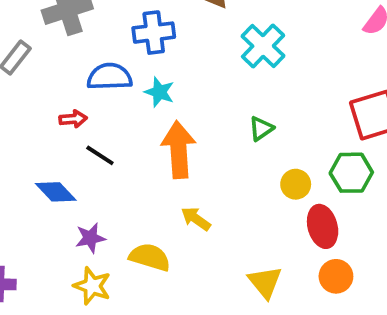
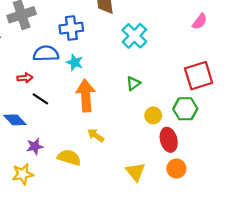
yellow star: (92, 286) -> (23, 174), moved, turned -30

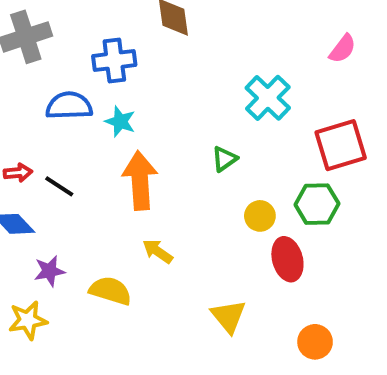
cyan cross: (134, 36) -> (268, 98), moved
red arrow: (25, 78) -> (18, 173), moved
orange circle: (176, 169) -> (315, 342), moved

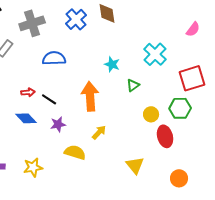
blue cross: (114, 60) -> (76, 19), moved, turned -35
cyan star: (120, 121) -> (112, 64), moved
yellow arrow: (158, 251) -> (99, 132), turned 98
purple star: (49, 271) -> (58, 124), moved

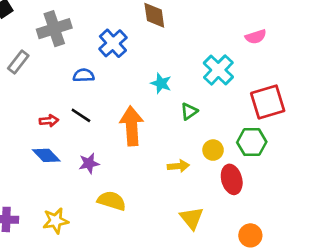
blue cross: (76, 19) -> (113, 43), moved
pink semicircle: (193, 29) -> (256, 37), moved, turned 35
blue semicircle: (54, 58) -> (84, 75), size x0.7
black line: (49, 99) -> (81, 115), moved
yellow arrow: (99, 132) -> (178, 166), moved, turned 42

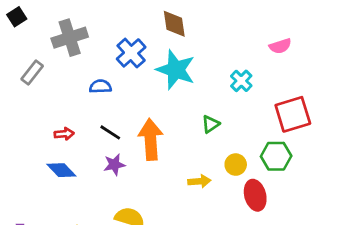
cyan cross: (218, 70) -> (241, 81), size x0.7
cyan star: (161, 83) -> (176, 70), moved, size x1.8
black line: (81, 115) -> (110, 132), moved
purple star: (89, 163) -> (114, 165), moved

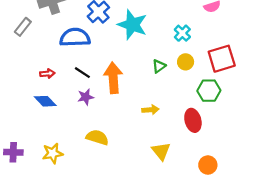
blue semicircle: (100, 86) -> (75, 37), size x1.8
yellow circle: (236, 165) -> (186, 62), moved

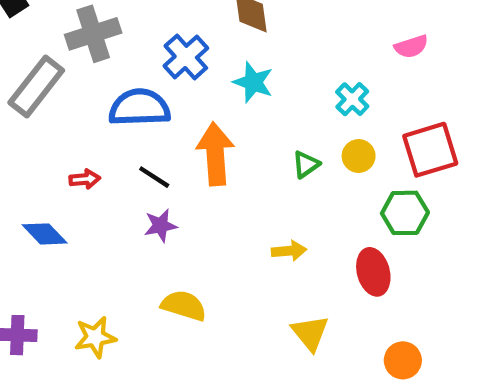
cyan star: (132, 25) -> (253, 82), size x0.7
gray rectangle: (23, 27) -> (36, 86), size x1.6
orange arrow: (113, 78) -> (215, 154), moved
blue diamond: (45, 101) -> (45, 234), moved

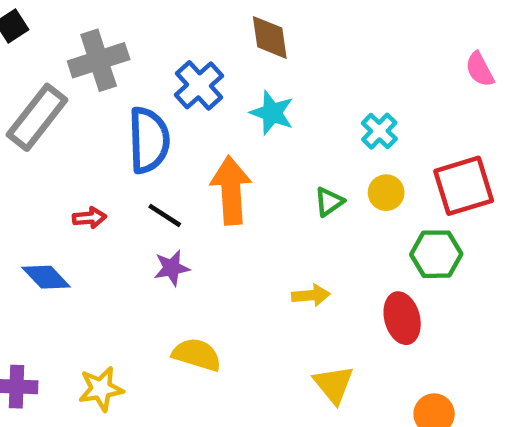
pink semicircle: (411, 46) -> (480, 69), moved, turned 80
blue semicircle: (139, 108) -> (149, 140), turned 90

